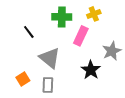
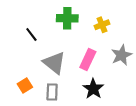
yellow cross: (94, 14) -> (102, 25), moved
pink rectangle: (81, 36) -> (88, 59), moved
black star: (91, 70) -> (93, 89), moved

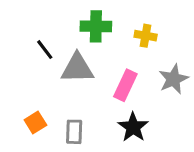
yellow cross: (102, 25) -> (146, 36), turned 32
gray triangle: (54, 63) -> (77, 68), moved, turned -40

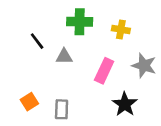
gray triangle: (77, 68) -> (64, 57), size x0.6
gray star: (173, 79) -> (144, 66), turned -30
black star: (133, 127) -> (125, 104), moved

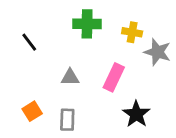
black line: (37, 41) -> (29, 42), moved
gray triangle: (64, 57) -> (70, 77), moved
gray star: (144, 66) -> (157, 52), moved

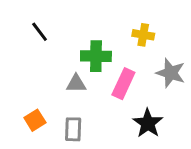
green cross: (87, 24) -> (96, 56), moved
black line: (29, 42) -> (40, 32), moved
gray star: (157, 52) -> (171, 73), moved

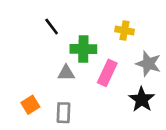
black line: (40, 32) -> (52, 27), moved
black star: (148, 123) -> (142, 99), moved

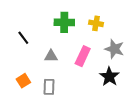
black line: (52, 27) -> (23, 38), moved
green cross: (83, 49) -> (64, 22), moved

